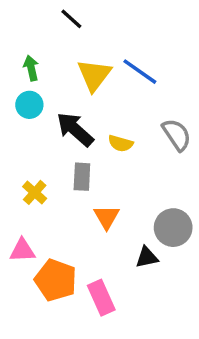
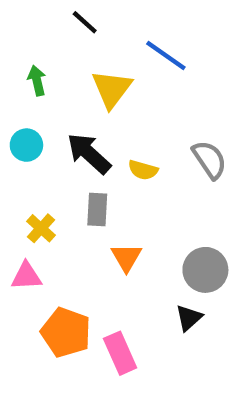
blue line: (140, 72) -> (166, 56), moved
cyan circle: (29, 105) -> (26, 145), moved
pink triangle: (22, 250) -> (26, 276), moved
black triangle: (147, 257) -> (189, 318), moved, turned -30

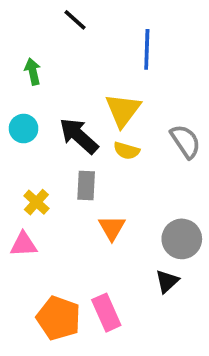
blue line: (166, 56) -> (147, 49), turned 57
yellow triangle: (112, 89) -> (123, 110), moved
orange pentagon: (66, 332) -> (58, 318), moved

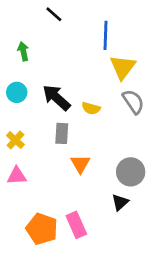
yellow triangle: (123, 110) -> (123, 67), moved
yellow cross: (36, 202) -> (15, 140), moved

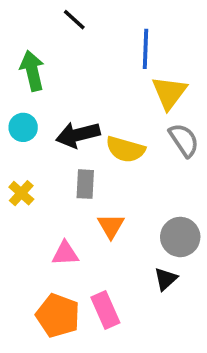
green arrow: (23, 51) -> (32, 71), size x1.5
black arrow: (56, 98) -> (78, 135), turned -56
yellow semicircle: (91, 108) -> (125, 149), size x1.5
pink triangle: (17, 176) -> (65, 253), moved

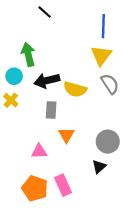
blue line: (146, 49) -> (103, 26), moved
green arrow: (32, 71) -> (28, 54), moved
yellow cross: (21, 193) -> (11, 100), moved

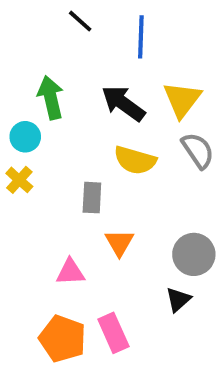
blue line: (103, 26) -> (141, 37), moved
black arrow: (47, 81) -> (123, 103), moved, turned 50

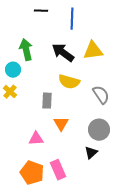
black line: (80, 21) -> (41, 11), turned -40
yellow triangle: (182, 100) -> (93, 51), turned 45
gray semicircle: (198, 150) -> (101, 95), moved

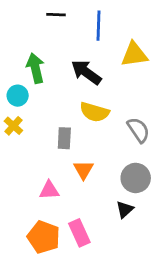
yellow triangle: (93, 51) -> (134, 54), moved

